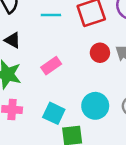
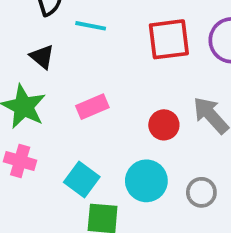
cyan line: (51, 15) -> (91, 26), moved
red circle: (100, 53) -> (164, 125), moved

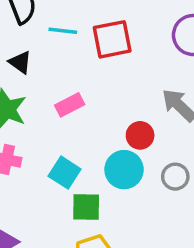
red square: (169, 39) -> (112, 39), moved
red circle: (164, 125) -> (140, 135), moved

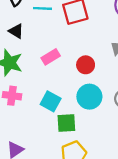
red circle: (140, 135) -> (86, 65), moved

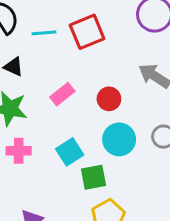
cyan square: (51, 101) -> (70, 152), turned 36

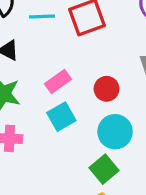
cyan square: (70, 152) -> (61, 117), moved
green square: (94, 177) -> (104, 169), moved, turned -32

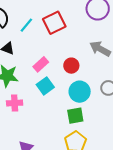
cyan line: (42, 16) -> (26, 25), turned -42
green square: (104, 169) -> (75, 116), turned 36

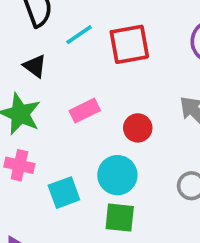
cyan square: (45, 86) -> (64, 193), moved
cyan circle: (80, 92) -> (117, 175), moved

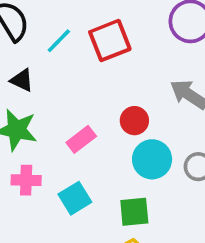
pink rectangle: (85, 111) -> (81, 139), moved
cyan circle: (117, 175) -> (152, 159), moved

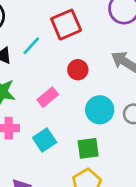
cyan line: (59, 41) -> (31, 46), moved
red circle: (134, 121) -> (78, 70), moved

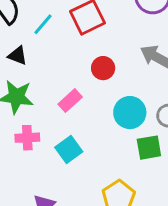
cyan line: (31, 46) -> (43, 24), moved
green square: (88, 148) -> (149, 148), moved

